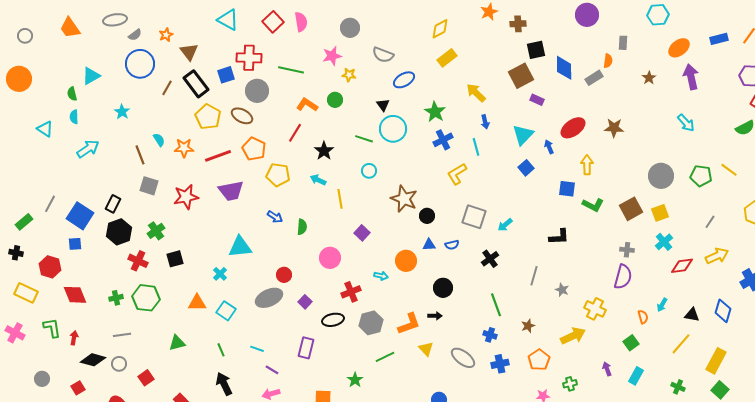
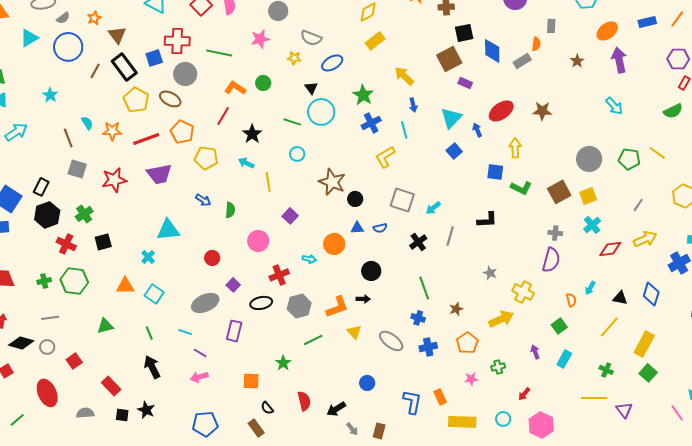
yellow star: (349, 75) -> (294, 58), moved
cyan triangle: (91, 76) -> (29, 38), moved
gray line: (534, 276) -> (450, 236), moved
gray ellipse: (269, 298) -> (205, 303), moved

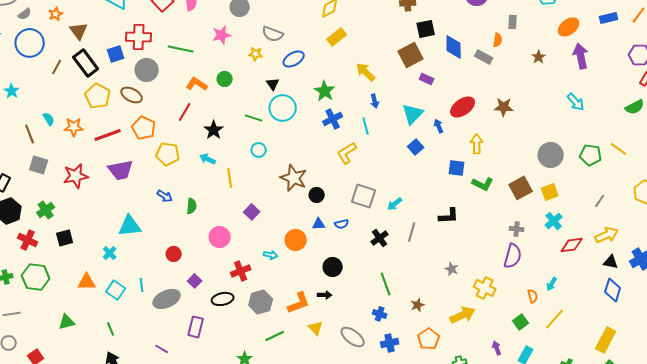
gray rectangle: (522, 61) -> (484, 57), turned 60
black triangle: (620, 298) -> (611, 262), moved
yellow line: (609, 327) -> (555, 319), moved
cyan line: (185, 332) -> (142, 285), moved, turned 64

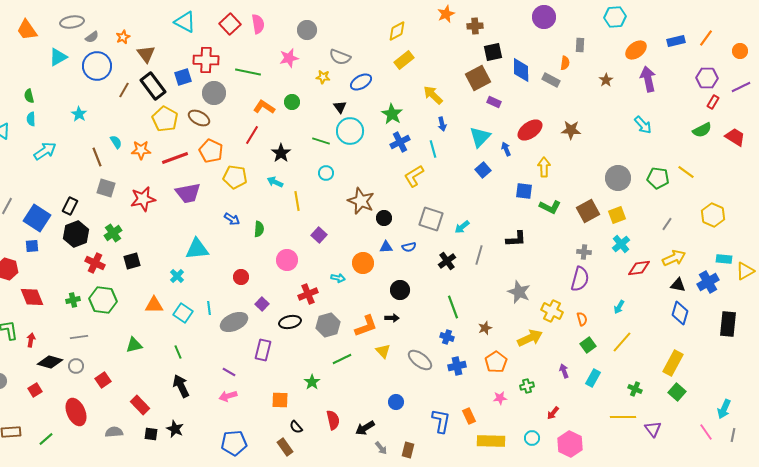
gray star: (452, 269) -> (519, 292), size x1.6
orange semicircle: (533, 296) -> (582, 319), moved

